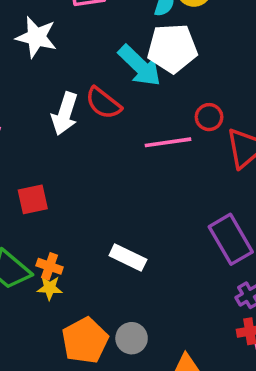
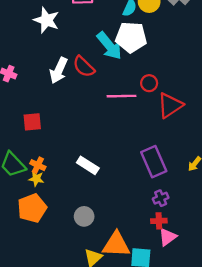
orange pentagon: (85, 341) -> (32, 208), moved

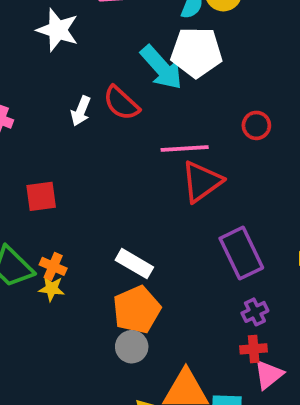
white arrow: (59, 70) -> (81, 111), size x0.7
red circle: (149, 83) -> (256, 125), moved
red triangle: (170, 105) -> (202, 181), moved
orange pentagon: (32, 208) -> (137, 310), moved

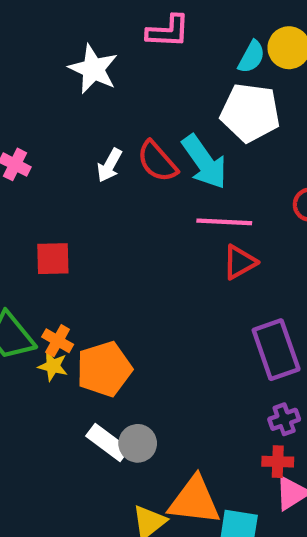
cyan arrow: (161, 67) -> (204, 162), moved
red triangle: (202, 181) -> (240, 262), size x0.7
white rectangle: (134, 264) -> (108, 443), moved
orange pentagon: (137, 310) -> (104, 369), moved

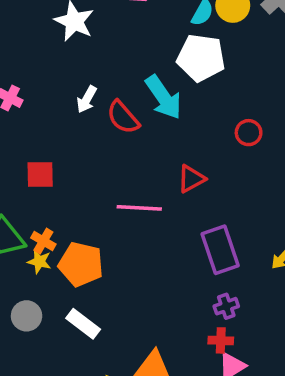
red semicircle: (157, 161) -> (123, 117), moved
pink line: (224, 222) -> (139, 208), moved
orange pentagon: (104, 369) -> (81, 264), turned 30
gray circle: (138, 443) -> (27, 316), moved

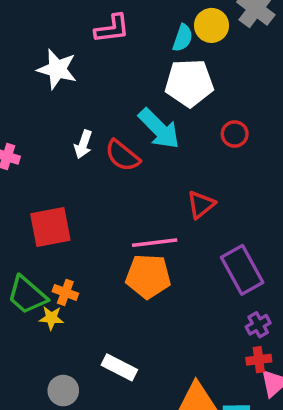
red circle: (249, 133) -> (235, 134), moved
red square: (40, 174) -> (50, 227), size x1.4
yellow star: (39, 262) -> (51, 318), moved
orange pentagon: (81, 264) -> (148, 276), moved
gray circle: (27, 316) -> (63, 391), moved

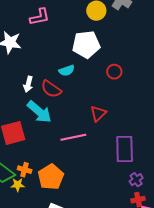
cyan semicircle: (183, 38) -> (67, 71), moved, turned 56
cyan arrow: (159, 129) -> (39, 112), moved
purple rectangle: (242, 270) -> (125, 149), turned 32
orange pentagon: (148, 276) -> (51, 177), moved, turned -30

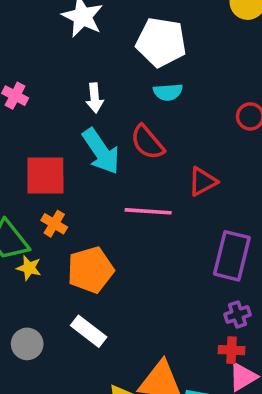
white pentagon: (86, 44) -> (161, 42), moved
white arrow: (28, 84) -> (95, 98), turned -35
red semicircle: (51, 89) -> (147, 142), moved
orange cross: (25, 170) -> (54, 224), moved

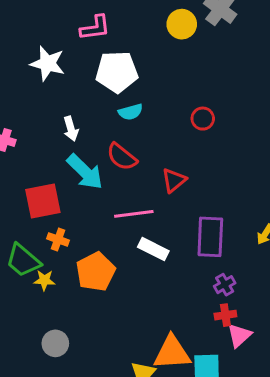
white rectangle: (89, 331) -> (153, 249), moved

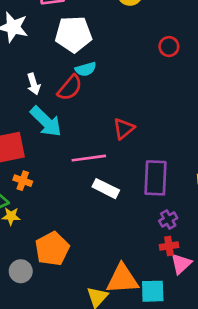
red circle: (203, 119) -> (169, 47), moved
red semicircle: (122, 157) -> (70, 88), moved, turned -88
orange pentagon: (96, 272) -> (52, 249), moved

